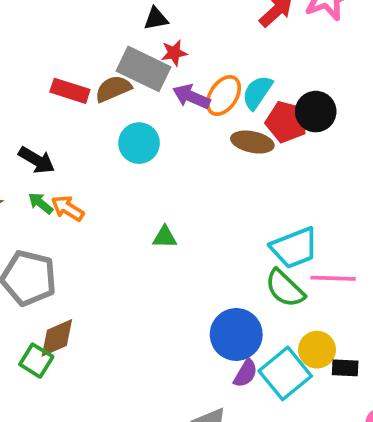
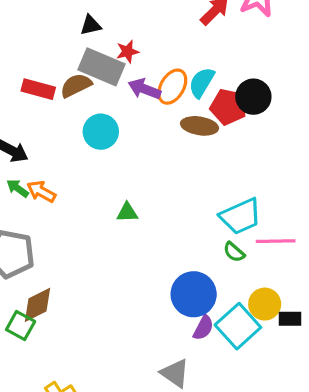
black triangle: (156, 19) -> (91, 25), moved
green semicircle: (285, 288) -> (234, 252), size x0.6

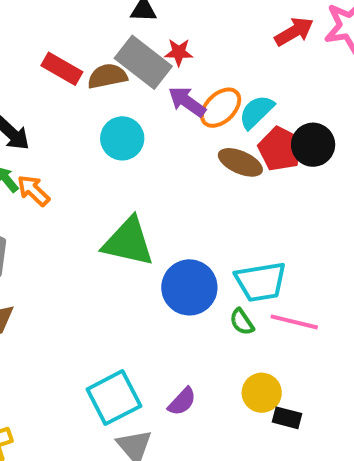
green triangle: (127, 212) -> (128, 242), size x2.0
blue circle: (194, 294) -> (189, 287), moved
cyan square: (238, 326) -> (114, 398), moved

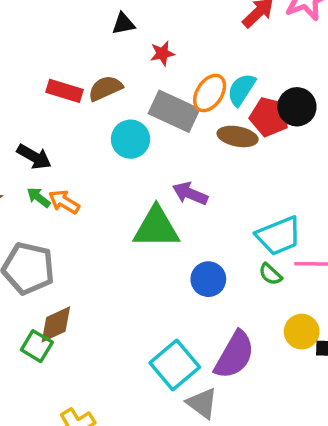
gray rectangle: (143, 62) -> (174, 111), moved
purple arrow: (187, 102) -> (190, 193), moved
blue circle: (189, 287) -> (208, 279), moved, size x0.7
purple semicircle: (182, 402) -> (234, 355), size x1.8

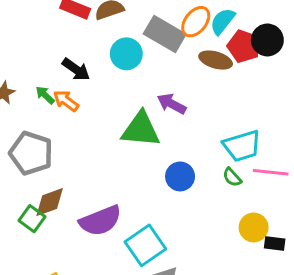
black arrow: (34, 157) -> (76, 69), moved
purple semicircle: (234, 355) -> (100, 221), moved, turned 33

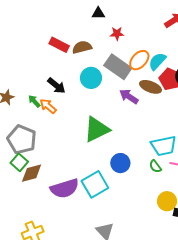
purple arrow: (172, 104) -> (129, 96), moved
green triangle: (141, 129) -> (97, 129), turned -36
green square: (32, 219) -> (19, 162), moved
cyan square: (145, 245) -> (95, 184), moved

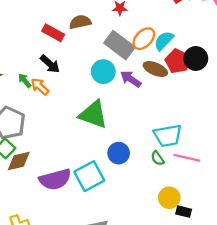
red rectangle: (59, 45) -> (53, 33), moved
cyan circle: (91, 78) -> (103, 72), moved
green triangle: (97, 129) -> (93, 115), turned 44

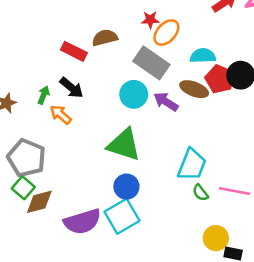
orange ellipse: (144, 39) -> (166, 33), moved
cyan semicircle: (164, 41) -> (203, 56), turned 45
green arrow: (25, 81) -> (44, 95), moved, turned 64
cyan trapezoid: (168, 136) -> (192, 165), moved, turned -56
blue circle: (119, 153) -> (126, 187), moved

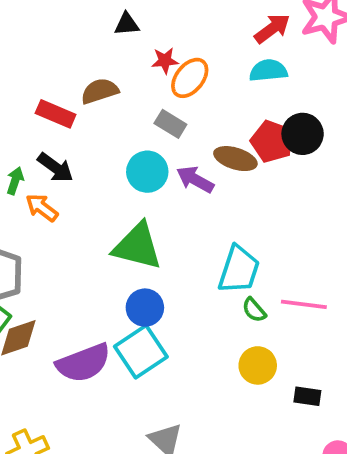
cyan semicircle: (203, 56) -> (268, 71), moved
gray rectangle: (151, 63) -> (170, 124), size x0.6
yellow circle: (216, 238) -> (258, 365), moved

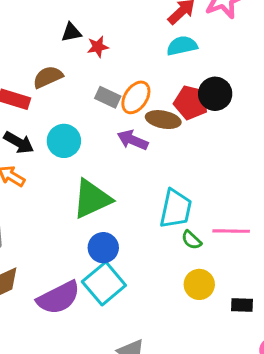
black triangle: (127, 24) -> (71, 32), moved
orange ellipse: (190, 78) -> (136, 97), moved
cyan circle: (147, 172) -> (64, 141), moved
green triangle: (137, 246) -> (92, 199), turned -33

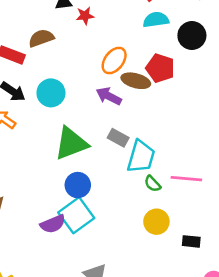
black circle: (215, 94) -> (192, 36), moved
gray rectangle: (108, 97) -> (118, 138), moved
purple semicircle: (59, 298) -> (53, 224), moved, size x0.7

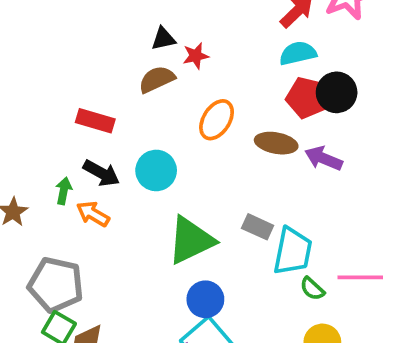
black circle: (192, 36) -> (337, 92), moved
brown semicircle: (41, 38) -> (157, 79), moved
orange ellipse: (114, 61) -> (217, 120), moved
red pentagon: (160, 68) -> (307, 98), moved
purple arrow: (109, 96) -> (323, 158), moved

